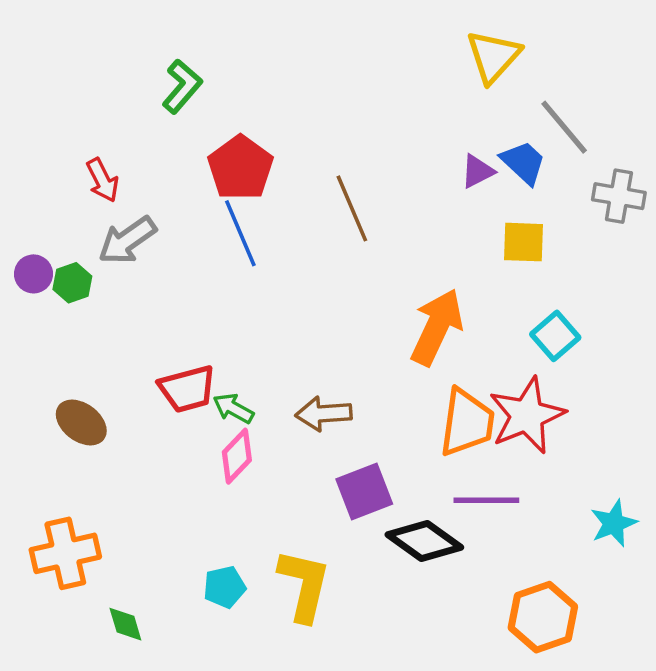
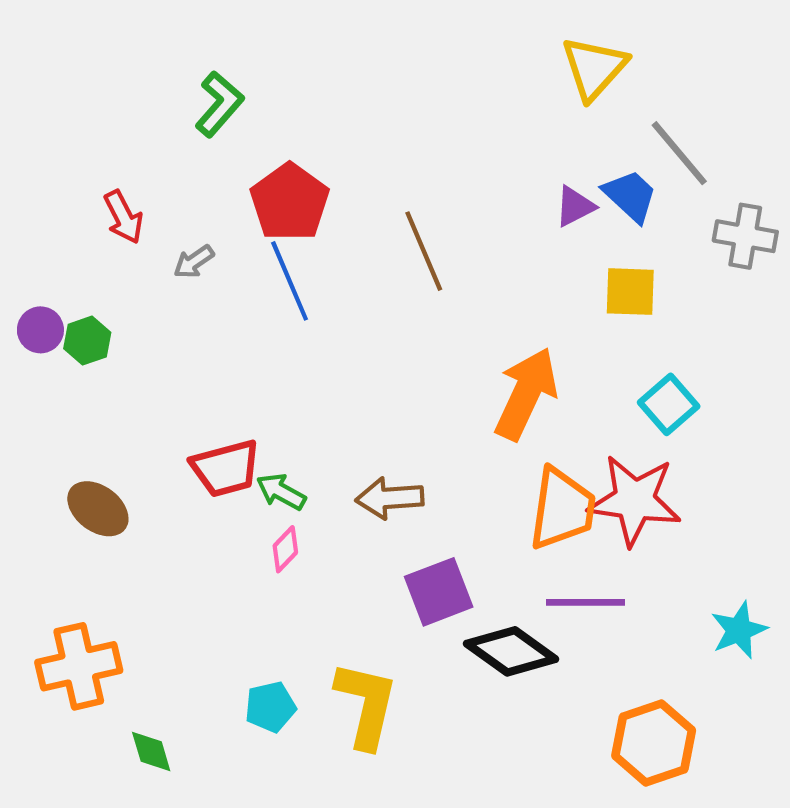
gray arrow: (127, 240) -> (194, 262), moved, size x0.6
red star: (527, 415) -> (635, 500), turned 30
pink diamond: (237, 456) -> (285, 549), size x0.7

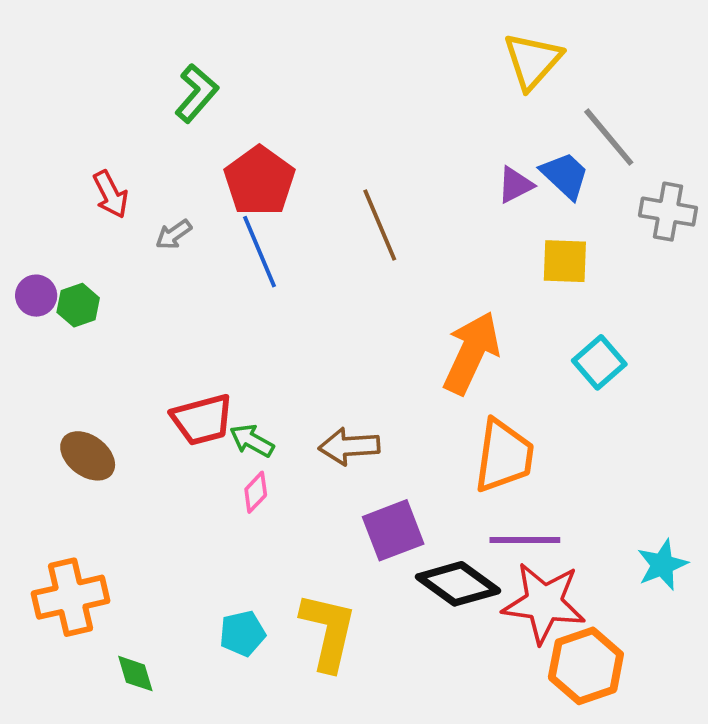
red star: (635, 500) -> (544, 603), moved

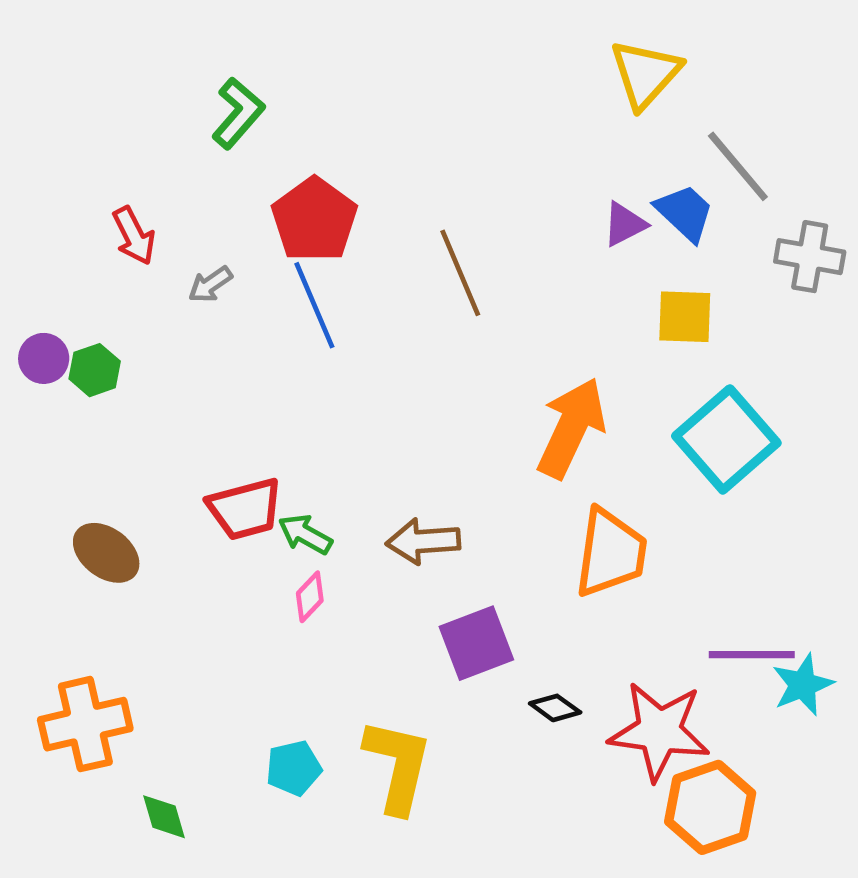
cyan square: (599, 362) -> (726, 439), size x1.6
purple line: (525, 540) -> (752, 655), moved
black diamond: (458, 584) -> (555, 708), size x0.5

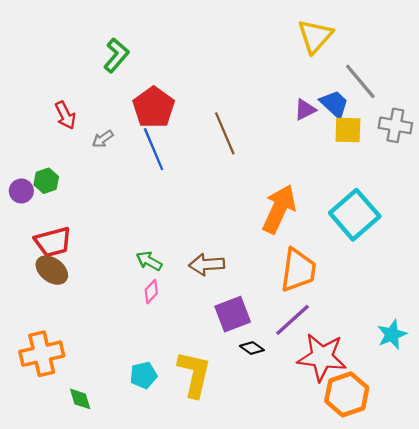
yellow square: (685, 317) -> (348, 130), moved
purple circle: (44, 358) -> (21, 191), moved
red trapezoid: (245, 509) -> (53, 242), moved
purple line: (752, 655) -> (293, 320), moved, turned -42
black diamond: (555, 708) -> (252, 348), moved

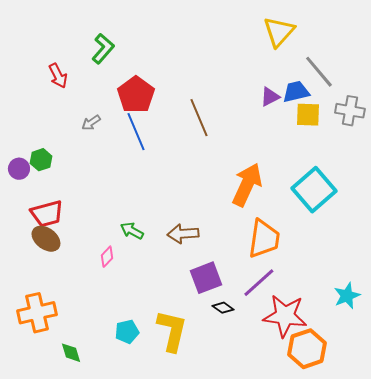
blue trapezoid: (334, 104) -> (296, 92), turned -56
red arrow: (65, 115) -> (58, 76), moved
pink diamond: (151, 292) -> (107, 257), moved

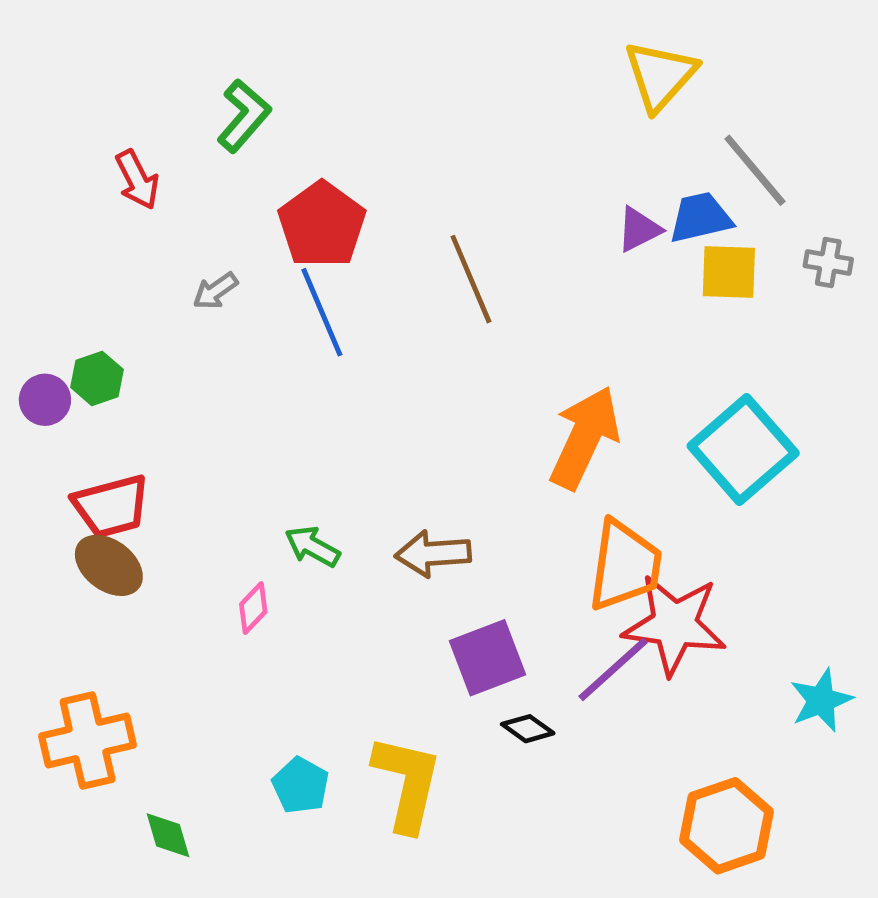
gray cross: (350, 111) -> (828, 262), size x0.7
red star: (285, 316) -> (674, 625), moved
cyan pentagon: (127, 332) -> (301, 785), turned -30

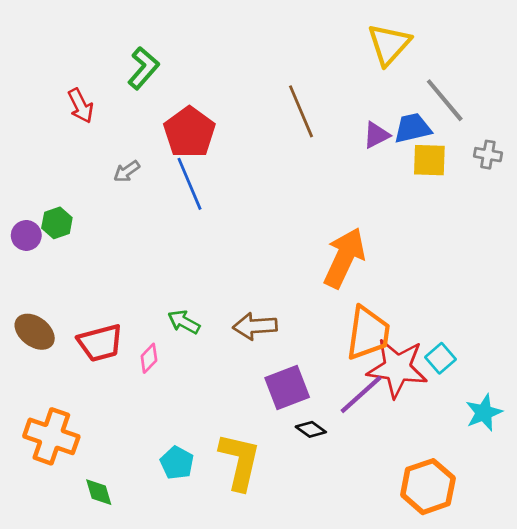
brown line: (471, 279) -> (301, 111), moved
cyan square: (743, 449) -> (441, 358), moved, size x0.5
red trapezoid: (111, 506) -> (100, 343), moved
brown ellipse: (109, 565) -> (35, 332), moved
orange cross: (88, 741) -> (51, 436), turned 32

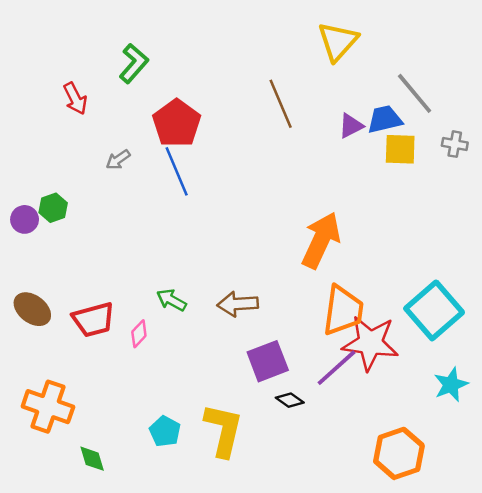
yellow triangle: (389, 44) -> (338, 41), moved
cyan square: (441, 358) -> (434, 310), moved, size x2.0

